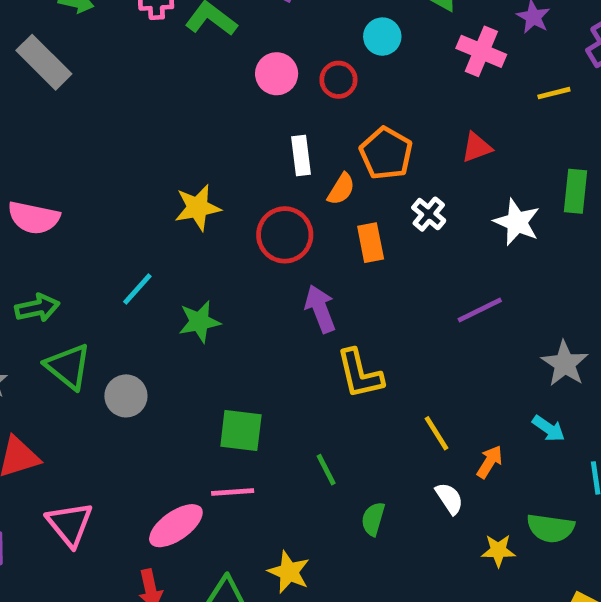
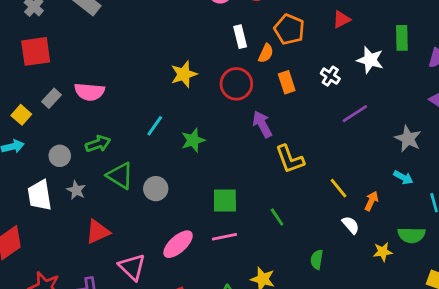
white cross: (429, 214) -> (330, 76), moved
green semicircle: (373, 519) -> (317, 260), moved
pink ellipse: (176, 526) -> (178, 244), moved

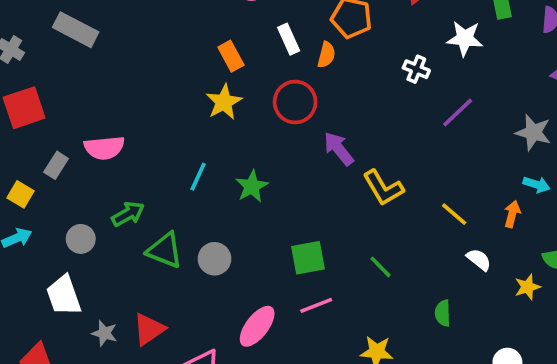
orange rectangle: (287, 82) -> (231, 56), moved
gray star: (76, 190) -> (104, 333), moved
orange arrow: (371, 201) -> (512, 214), moved

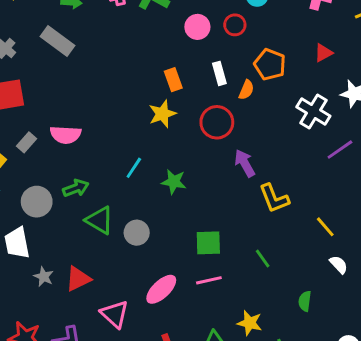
white cross: (416, 69) -> (313, 112), size x1.6
green star: (252, 186) -> (174, 182), turned 30
gray circle: (81, 239) -> (37, 202), size x1.4

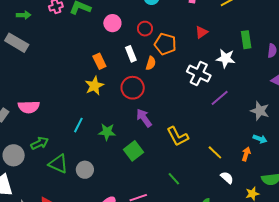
red circle: (235, 25) -> (145, 29), moved
purple arrow: (245, 163) -> (144, 118), moved
green square: (208, 243) -> (134, 151), moved, turned -30

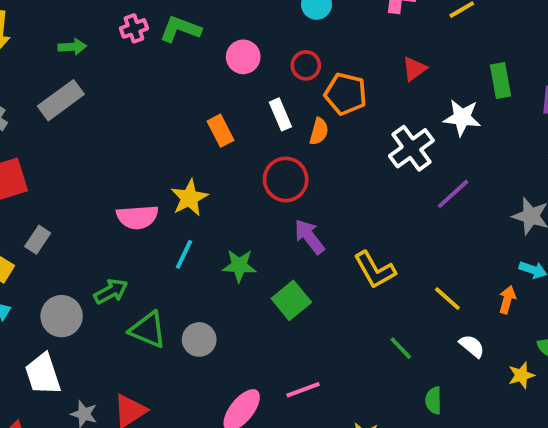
gray rectangle: (17, 43) -> (61, 100), turned -65
white cross: (199, 74) -> (411, 148), turned 30
yellow star: (94, 86) -> (189, 198), moved
pink semicircle: (29, 107) -> (137, 217), moved
green line: (174, 179) -> (401, 348), moved

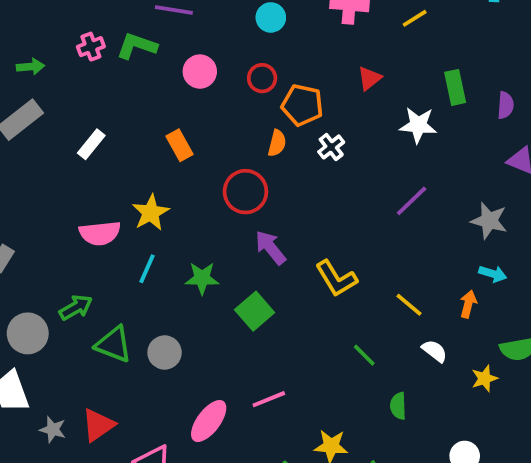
white rectangle: (280, 114) -> (91, 144), moved, turned 64
white cross: (411, 148) -> (331, 147), moved, size x0.6

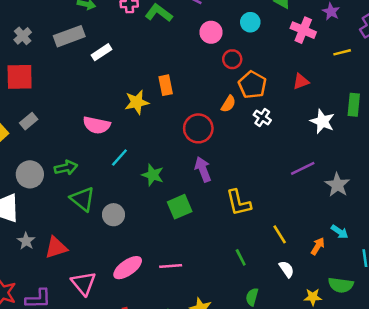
pink circle: (200, 72) -> (211, 32), moved
white rectangle: (91, 144) -> (101, 52), moved
white cross: (331, 147) -> (262, 117), turned -36
yellow star: (151, 213) -> (137, 102), moved
gray star: (489, 221) -> (337, 185), moved

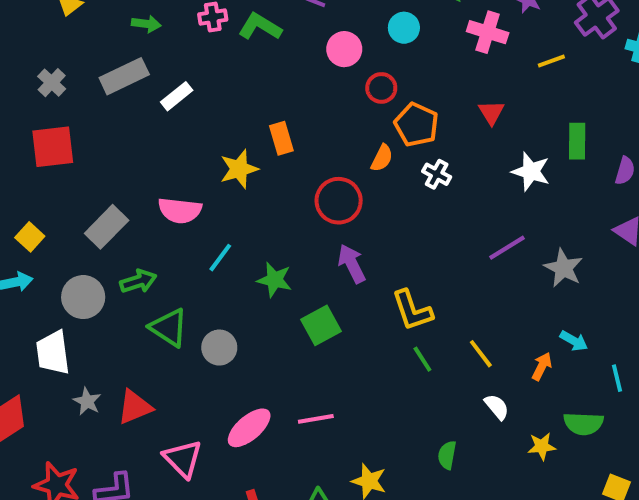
red triangle: (301, 81) -> (491, 112), turned -36
gray rectangle: (29, 121) -> (107, 227), moved, size x1.5
green line: (241, 257) -> (422, 359), moved

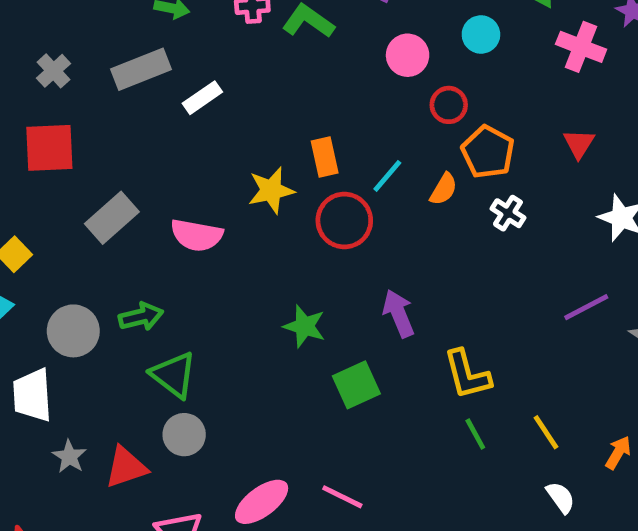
red circle: (339, 201) -> (344, 221), moved
gray rectangle: (107, 227) -> (112, 218), moved
cyan line: (220, 258) -> (387, 176), moved
gray circle: (219, 348) -> (184, 435), moved
pink line: (316, 419) -> (342, 497), turned 32

